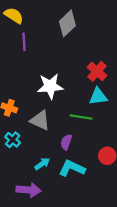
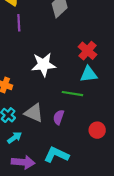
gray triangle: (40, 120) -> (34, 113), moved
cyan arrow: (42, 164) -> (15, 138), moved
cyan L-shape: (72, 168) -> (56, 155), moved

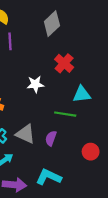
red cross: (88, 51) -> (64, 63), moved
white star: (43, 65) -> (35, 84), size x0.7

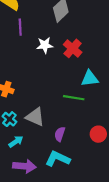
white star: (35, 84) -> (45, 45), moved
purple semicircle: (51, 138) -> (60, 134), moved

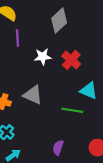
cyan triangle: (90, 78) -> (89, 91), turned 30
gray triangle: (35, 117) -> (33, 95), moved

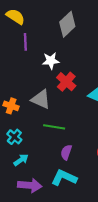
red cross: (71, 60) -> (66, 82), moved
green line: (72, 110) -> (54, 127), moved

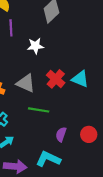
red cross: (66, 82) -> (56, 79), moved
purple semicircle: (66, 152) -> (61, 134), moved

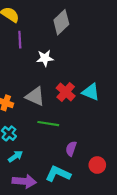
red circle: (89, 134) -> (97, 165), moved

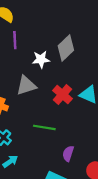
gray diamond: (61, 22) -> (66, 48), moved
gray triangle: (35, 96) -> (26, 85), moved, turned -42

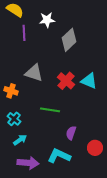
white star: (41, 59) -> (47, 20), moved
gray triangle: (26, 85) -> (34, 73), turned 36

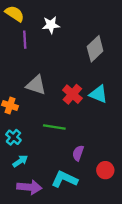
gray diamond: (69, 40) -> (95, 49), moved

